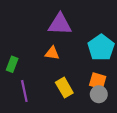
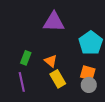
orange triangle: (52, 53) -> (51, 61), moved, turned 32
green rectangle: (12, 64) -> (26, 58), moved

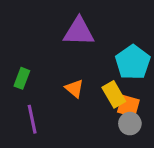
green rectangle: (26, 58) -> (22, 78), moved
yellow rectangle: (58, 79) -> (114, 94), moved

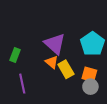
purple triangle: (79, 32) -> (55, 44), moved, turned 40
yellow rectangle: (114, 94) -> (66, 69), moved

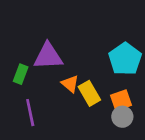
purple triangle: (55, 44) -> (48, 56), moved, turned -45
orange square: (89, 74) -> (121, 100), turned -35

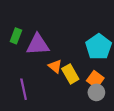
green rectangle: (21, 74) -> (16, 36), moved
orange square: (121, 100) -> (95, 79), turned -35

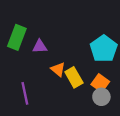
green rectangle: (16, 36) -> (17, 37), size x1.5
purple triangle: (38, 45) -> (40, 47), size x0.6

